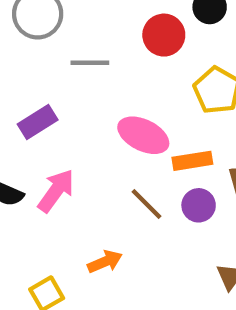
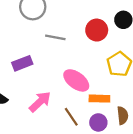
pink arrow: (56, 191) -> (40, 102), moved

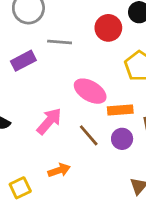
purple rectangle: (22, 63) -> (23, 61), moved

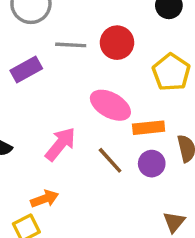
red circle: (108, 28) -> (117, 43), moved
orange arrow: (59, 170) -> (45, 199), moved

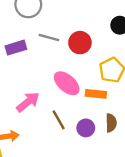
orange rectangle: (149, 128) -> (96, 94), moved

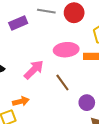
pink ellipse: (67, 83) -> (66, 50), turned -40
purple circle: (86, 128) -> (87, 103), moved

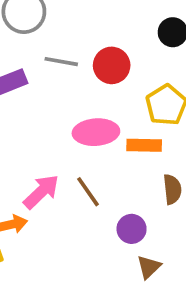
pink arrow: (34, 70) -> (41, 192), moved

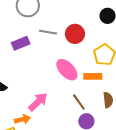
pink ellipse: (96, 132) -> (67, 70), turned 50
brown line: (88, 192) -> (79, 102), moved

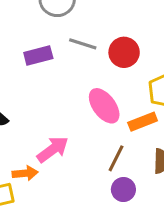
orange rectangle: (93, 76) -> (143, 122), turned -30
brown line: (79, 102) -> (116, 158), turned 54

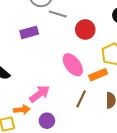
gray line: (83, 44) -> (58, 14), moved
purple circle: (123, 190) -> (47, 121), moved

